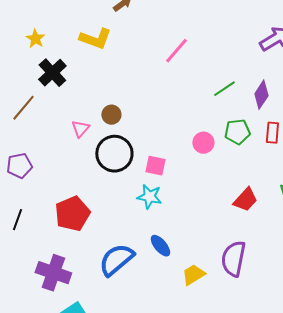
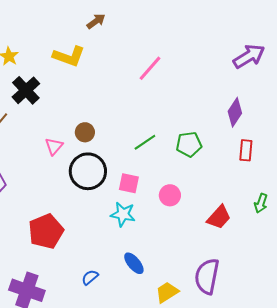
green line: (224, 89) -> (145, 142), moved
green pentagon: (237, 132) -> (189, 144), moved
pink circle: (203, 143) -> (170, 195), moved
blue semicircle: (116, 260) -> (90, 277), size x0.5

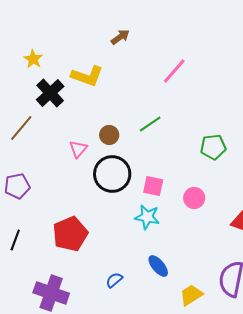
brown arrow: (96, 21) -> (120, 37), moved
yellow L-shape: (69, 56) -> (87, 76), moved
green line: (145, 142) -> (150, 124), moved

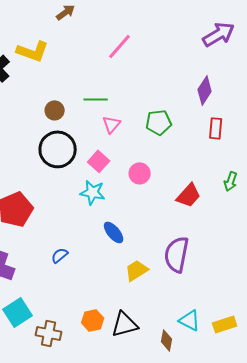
green line: (150, 124) -> (96, 99), turned 35
pink triangle: (78, 149) -> (112, 124), moved
pink square: (153, 186) -> (99, 161), turned 30
blue ellipse: (158, 266) -> (114, 232), moved

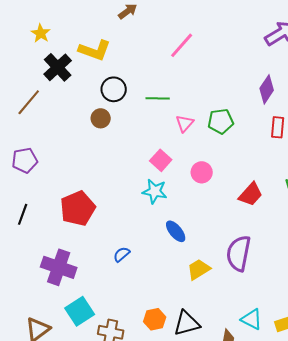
brown circle: (55, 110) -> (101, 118), moved
pink triangle: (112, 124) -> (185, 123), moved
black circle: (58, 149) -> (114, 89), moved, size x0.7

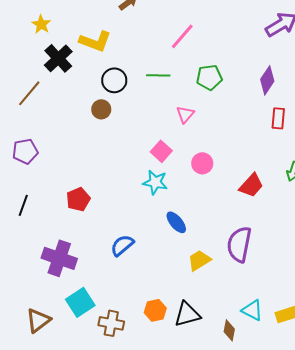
green line: (158, 98) -> (158, 75), moved
green pentagon: (221, 121) -> (209, 77), moved
red pentagon: (78, 208) -> (78, 199), size x0.7
blue semicircle: (122, 254) -> (122, 245), size x1.4

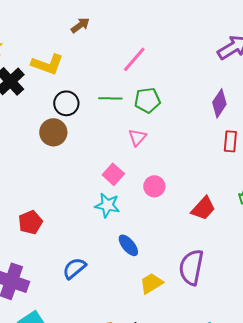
green pentagon: (209, 77) -> (147, 100), moved
brown circle: (101, 109) -> (53, 132), size x1.4

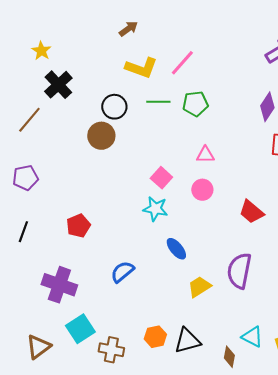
yellow L-shape: (47, 64) -> (141, 68), moved
pink triangle: (137, 137) -> (205, 155), moved, turned 48
red trapezoid: (203, 208) -> (251, 212), turned 88

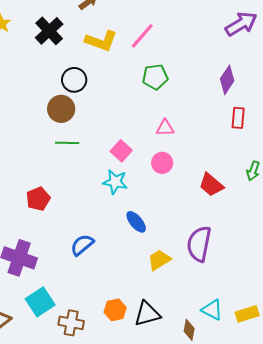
black cross: (58, 85) -> (49, 31), moved
green line: (158, 102) -> (67, 143), moved

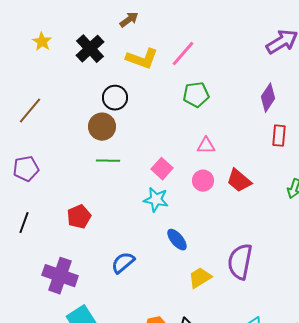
red trapezoid: (211, 185) -> (239, 181), moved

